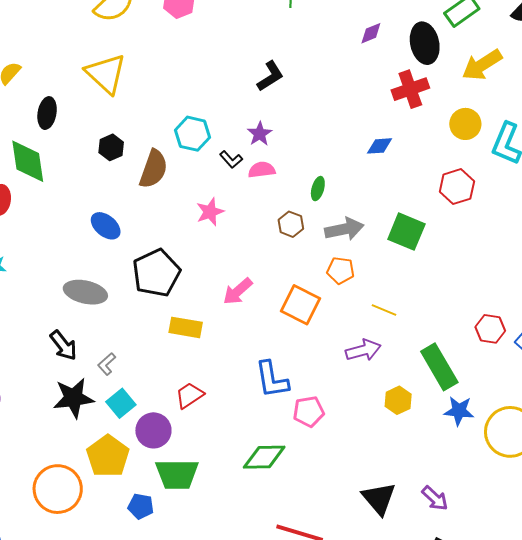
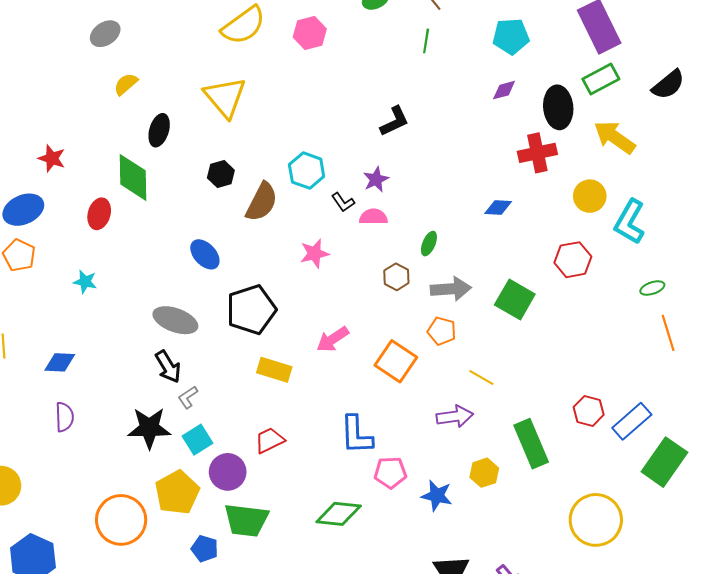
yellow arrow: (482, 65) -> (615, 137), turned 60
black arrow: (63, 345) -> (168, 367), moved
blue star: (459, 411) -> (437, 496), moved

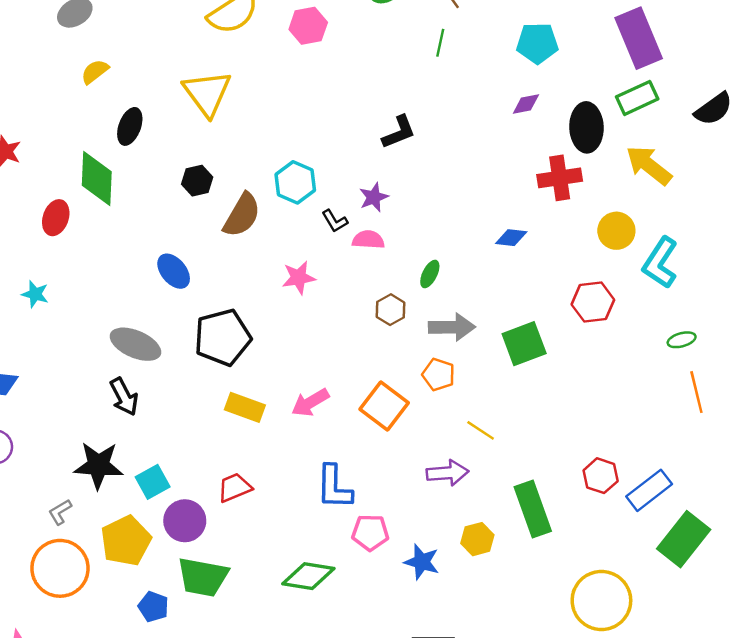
green square: (515, 300) -> (524, 344), turned 36
pink arrow: (333, 339) -> (310, 403), moved
gray L-shape: (188, 397) -> (60, 512), moved

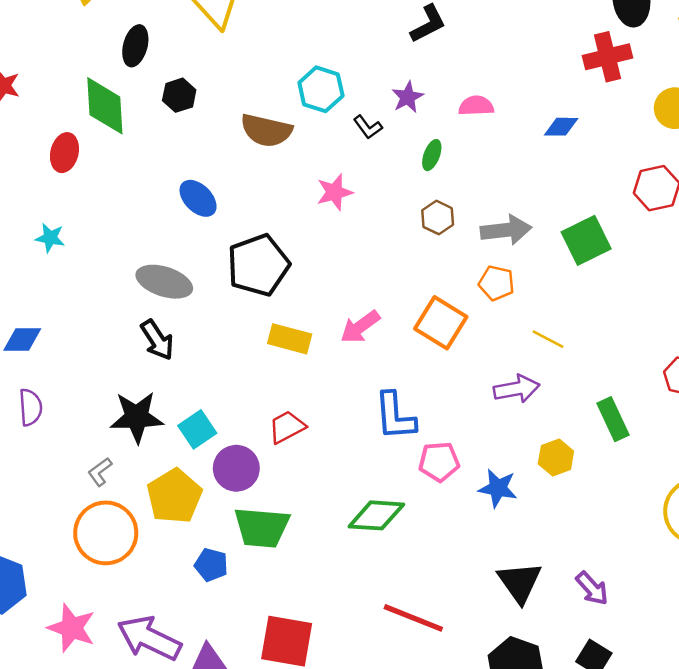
black hexagon: (197, 181) -> (179, 95), moved
brown semicircle: (242, 215) -> (266, 130), turned 78
pink semicircle: (368, 240) -> (476, 106), moved
green ellipse: (430, 274) -> (432, 155), moved
green rectangle: (533, 509) -> (613, 419), size x0.7

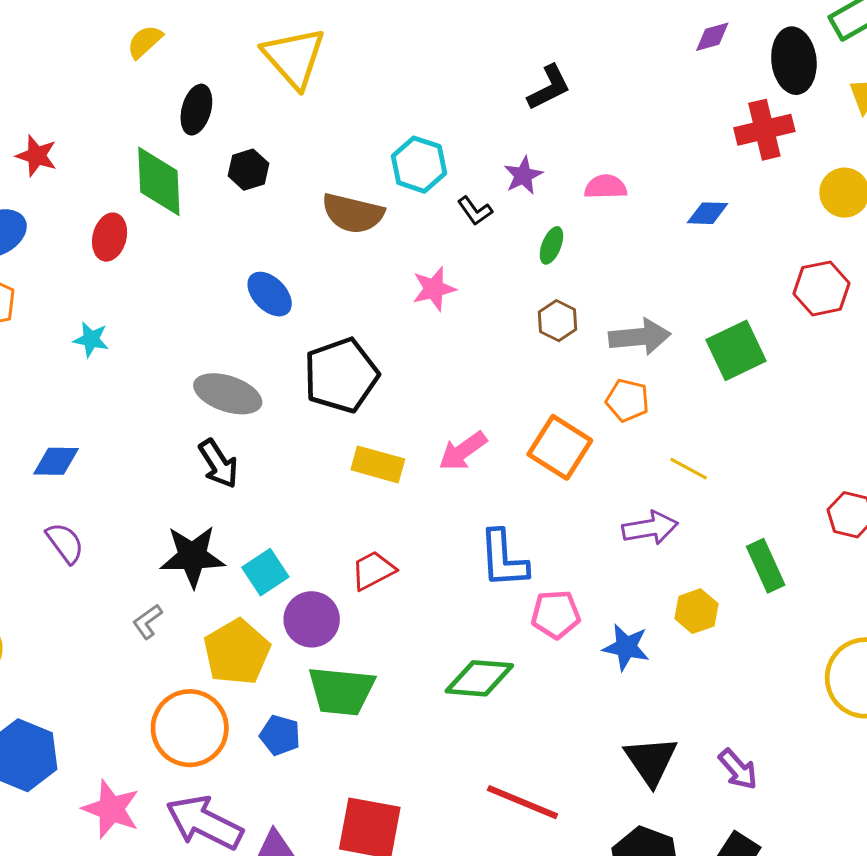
purple semicircle: (31, 407) -> (65, 543), turned -33
orange circle: (106, 533) -> (190, 728), moved

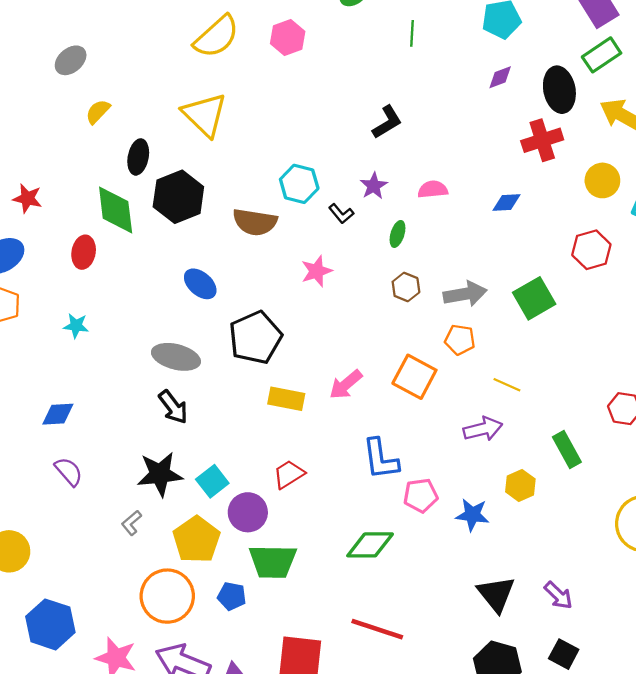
black hexagon: (248, 170) -> (178, 197), size x1.8
red line: (522, 802) -> (377, 629), moved

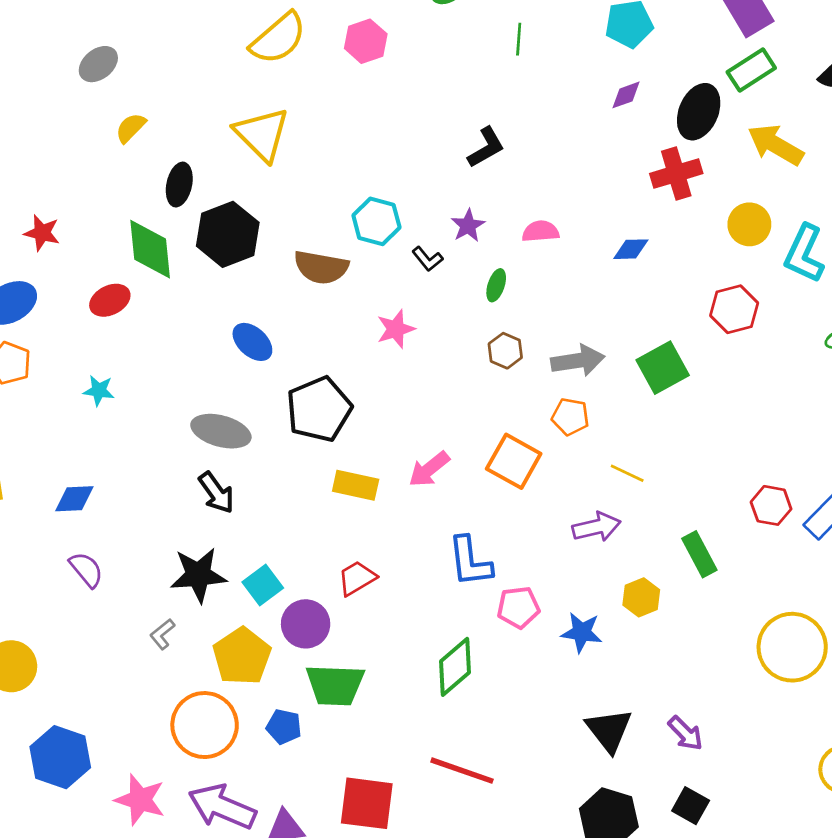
black ellipse: (559, 90) -> (699, 112), turned 33
red ellipse: (84, 252) -> (110, 300), turned 52
green diamond: (370, 545) -> (455, 667), turned -42

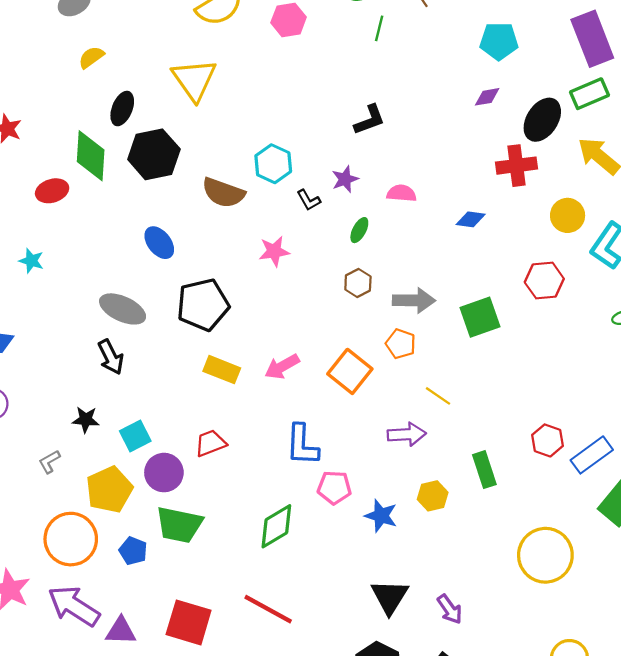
green line: (519, 39) -> (379, 28), moved
black star: (198, 575) -> (86, 420), size x0.6

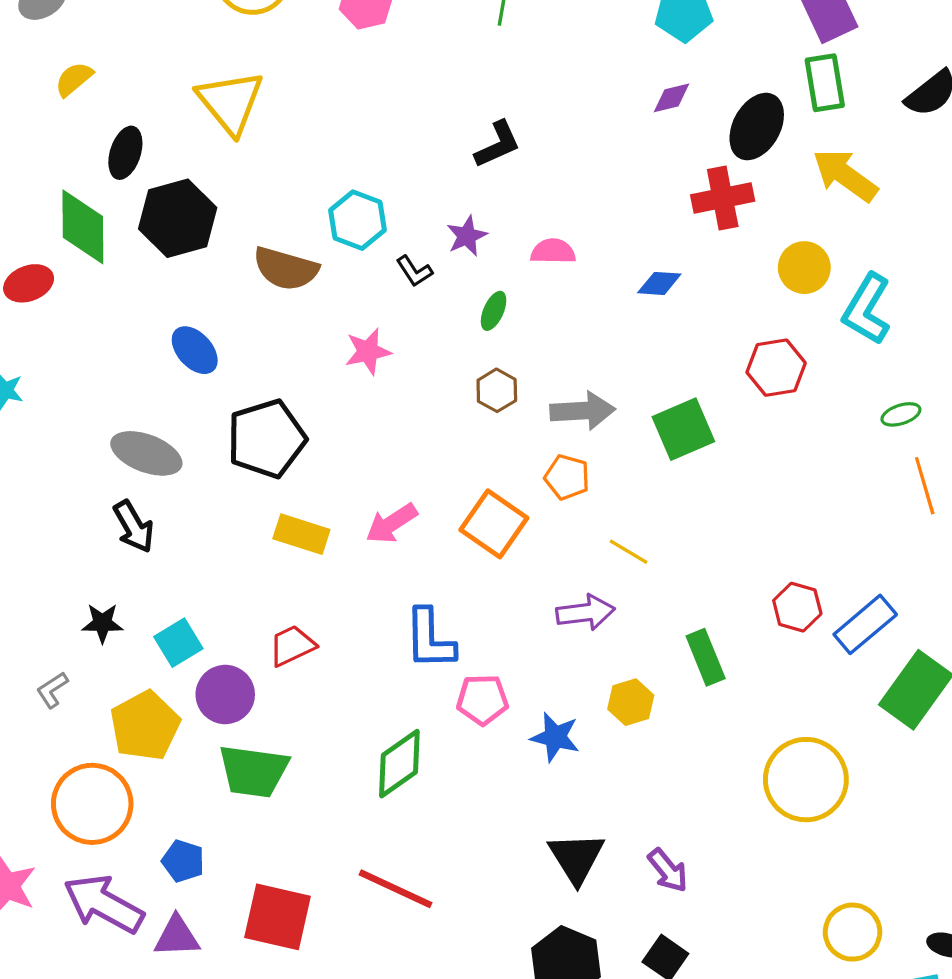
green rectangle: (589, 94) -> (825, 83), turned -72
blue pentagon: (133, 551) -> (183, 861), moved

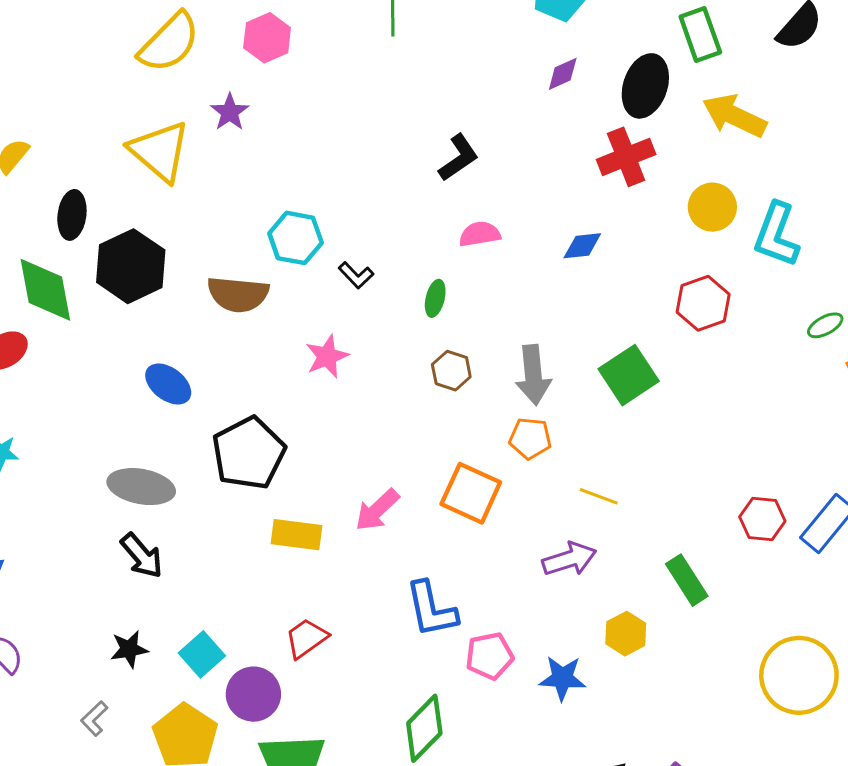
black L-shape: (498, 144) -> (459, 158), moved
purple star: (467, 236) -> (230, 112), moved
gray arrow: (583, 411) -> (533, 375), turned 98

